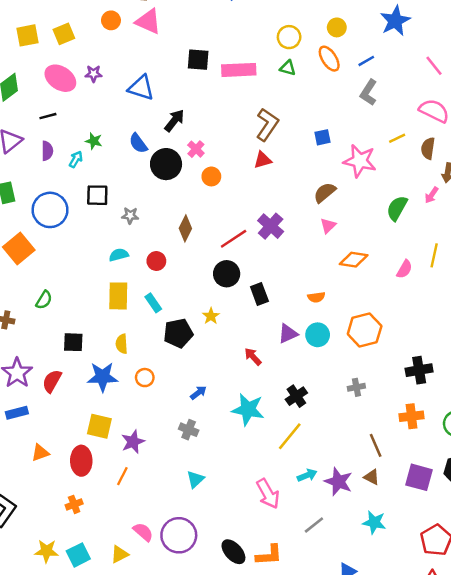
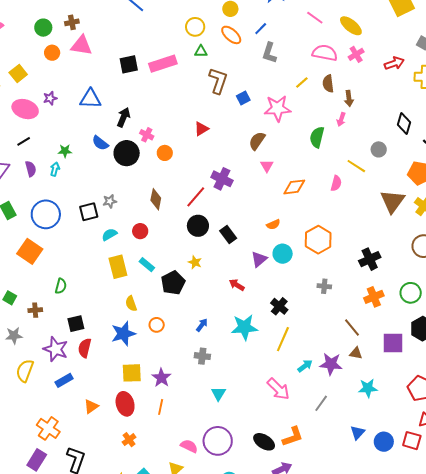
brown L-shape: (267, 125) -> (218, 81), moved
black square: (97, 195) -> (89, 212), moved
yellow line: (434, 255) -> (356, 166), turned -54
black square: (73, 342) -> (76, 324), moved
gray cross: (356, 387) -> (324, 286), turned 32

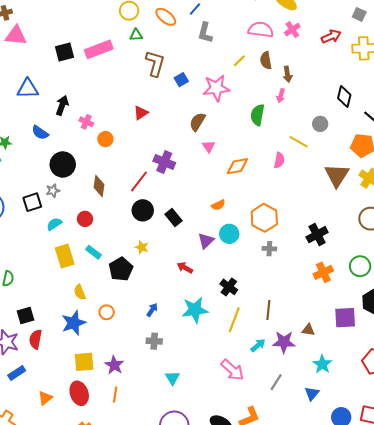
black circle: (127, 153) -> (63, 164), moved
gray cross: (324, 286) -> (269, 249), moved
brown line: (352, 327) -> (268, 310), moved, turned 48
cyan star: (368, 388) -> (322, 364), turned -30
blue triangle: (358, 432) -> (312, 394), moved

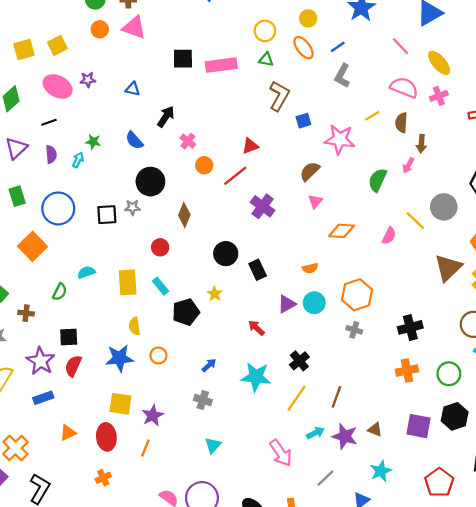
blue triangle: (28, 89) -> (133, 89), size x0.6
gray circle: (320, 124) -> (444, 207), size x1.5
red line: (139, 181) -> (235, 176), moved
cyan semicircle: (54, 224) -> (86, 272), moved

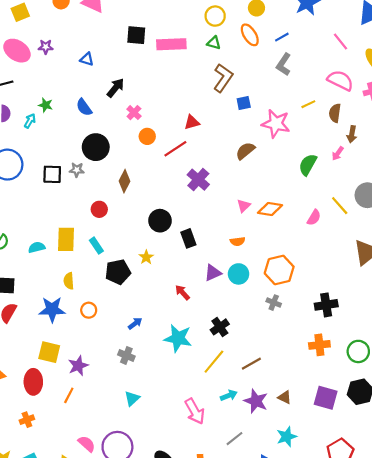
pink triangle: (315, 201) -> (244, 206), moved
cyan semicircle: (86, 272) -> (37, 247), moved
brown line: (336, 397) -> (251, 364), turned 36

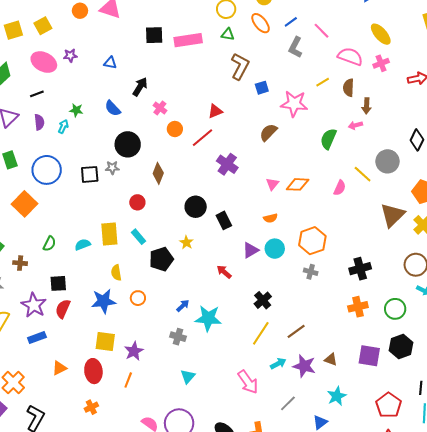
pink line: (340, 42) -> (322, 31), moved
pink arrow: (338, 153) -> (355, 125), turned 48
cyan star: (178, 338) -> (208, 318), moved

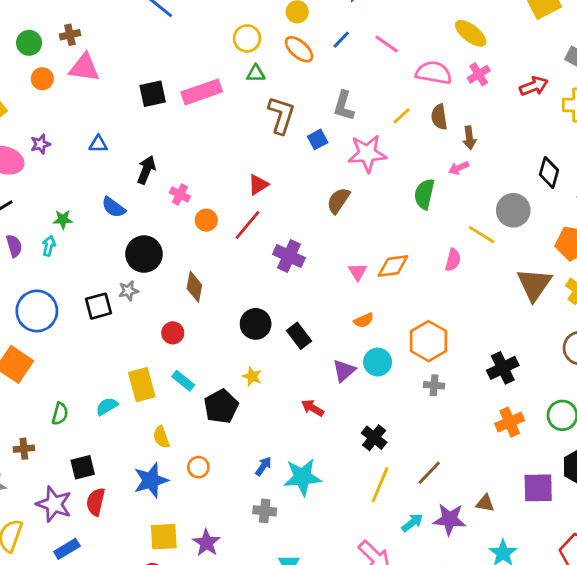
gray L-shape: (295, 47) -> (344, 106), moved

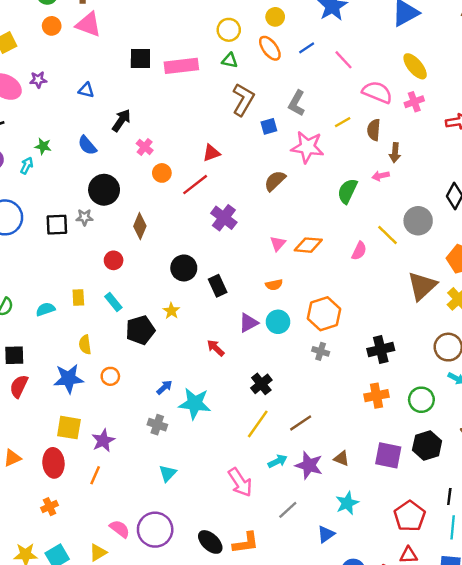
yellow rectangle: (142, 385) -> (78, 298), size x0.6

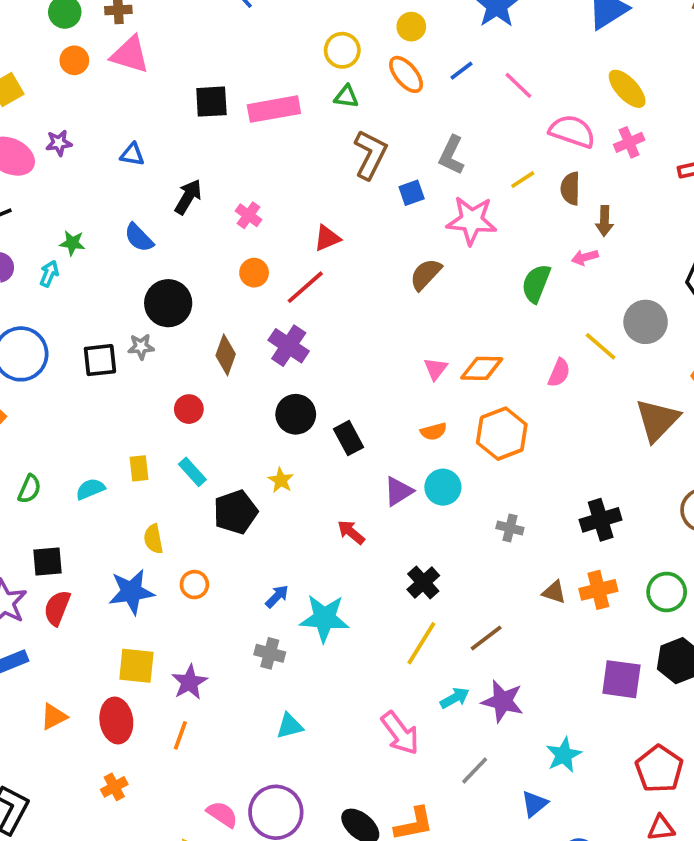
pink cross: (145, 147) -> (248, 215), moved
purple cross: (224, 218) -> (289, 346), moved
orange hexagon: (324, 314) -> (502, 434), moved
brown triangle: (341, 458) -> (554, 592), moved
cyan triangle: (168, 473) -> (290, 726), turned 36

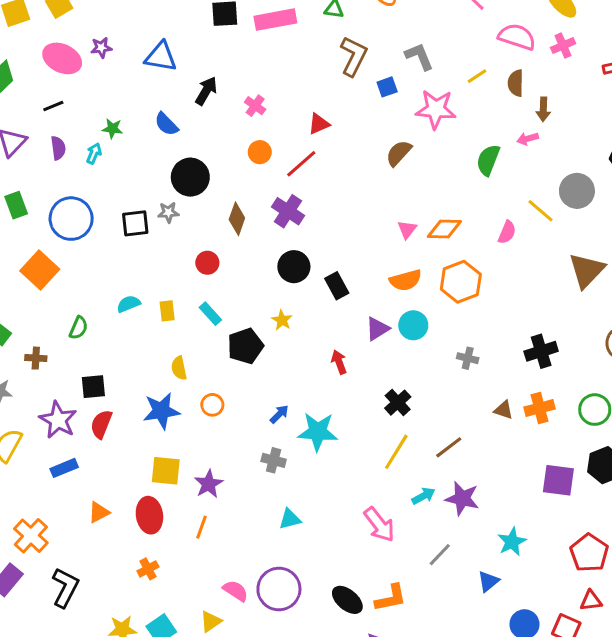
blue triangle: (132, 154) -> (161, 57), size x1.6
gray L-shape: (452, 155) -> (419, 56), turned 132
orange semicircle: (434, 431) -> (406, 280), size x1.5
cyan semicircle: (90, 489) -> (128, 304), moved
red arrow: (351, 532) -> (339, 362), turned 30

